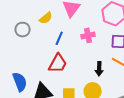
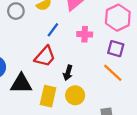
black arrow: (99, 69) -> (68, 73), moved

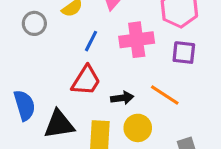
pink cross: (85, 34) -> (137, 40), size x1.5
black arrow: (68, 73) -> (122, 98), turned -104
orange line: (113, 73) -> (165, 95), moved

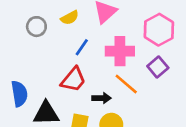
purple square: (184, 53) -> (158, 67), turned 36
orange line: (165, 95) -> (126, 84), moved

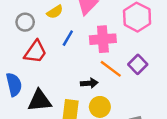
purple square: (158, 67) -> (138, 64), moved
red trapezoid: (73, 80) -> (35, 52), moved

